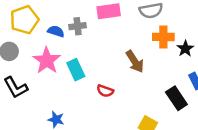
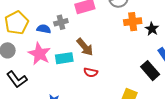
brown arrow: (135, 61) -> (85, 47), moved
cyan rectangle: (76, 70) -> (64, 58), turned -66

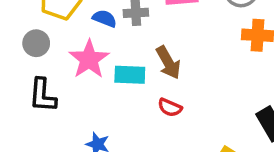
black L-shape: (17, 79) -> (43, 95), turned 30

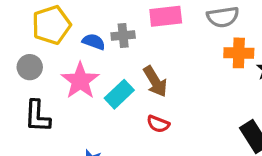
cyan rectangle: (130, 75) -> (119, 94), turned -44

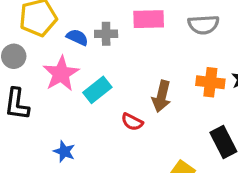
orange cross: (239, 53) -> (210, 82), moved
brown arrow: (155, 82) -> (162, 96), moved, turned 40

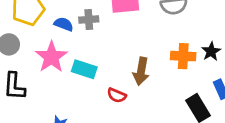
cyan rectangle: (97, 90) -> (84, 69), turned 60

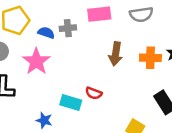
cyan rectangle: (84, 69) -> (71, 103), moved
brown arrow: (141, 71) -> (116, 54), moved

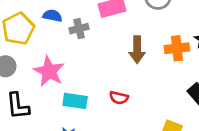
blue semicircle: (46, 33) -> (52, 16), moved
cyan rectangle: (71, 103) -> (75, 101), moved

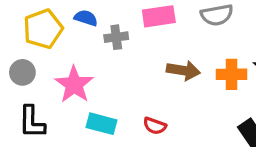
brown arrow: (137, 50) -> (183, 70), turned -88

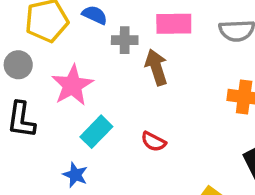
brown arrow: (183, 70) -> (156, 67), moved, turned -124
cyan rectangle: (102, 124) -> (96, 132), turned -68

